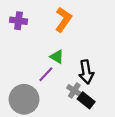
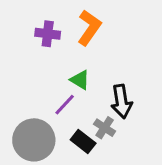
purple cross: (19, 21) -> (48, 34), moved
black rectangle: (86, 100) -> (83, 142), moved

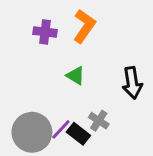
black arrow: (122, 101) -> (132, 83), moved
purple line: (65, 105) -> (61, 129), moved

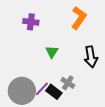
orange L-shape: (84, 26) -> (79, 18), moved
green triangle: (76, 76) -> (52, 52), turned 32

